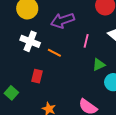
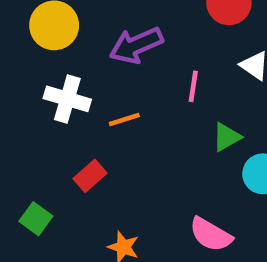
orange line: (54, 53) -> (124, 120), turned -40
red rectangle: (37, 76) -> (90, 176), turned 40

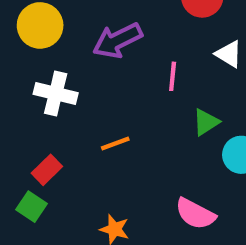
orange line: (124, 120) -> (115, 144), moved
red rectangle: (90, 176) -> (47, 170), moved

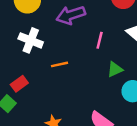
orange line: (115, 144) -> (59, 64), moved

